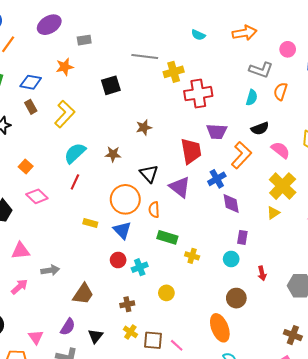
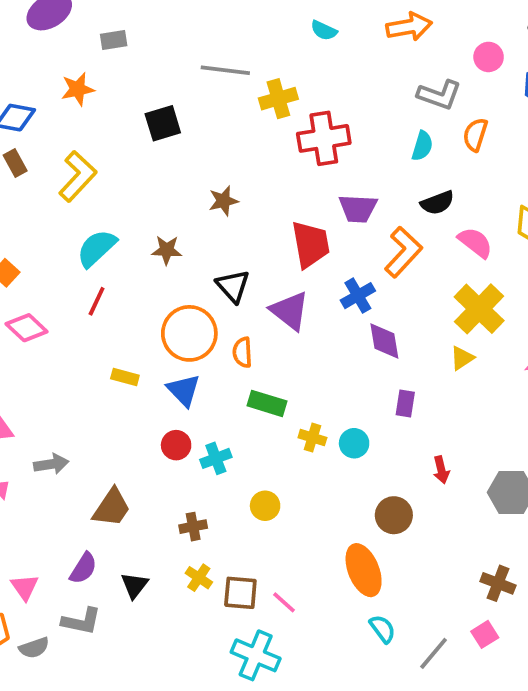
cyan circle: (231, 259) -> (354, 443), moved

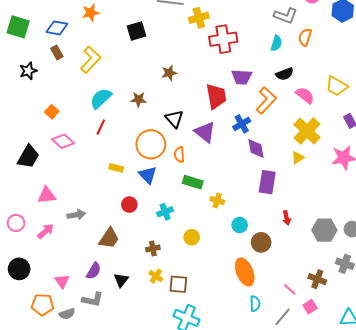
purple rectangle: (405, 403) -> (267, 182), size x1.6
cyan circle: (354, 443) -> (240, 225), moved
red circle: (176, 445) -> (129, 205), moved
pink line: (284, 602) -> (290, 289), moved
cyan semicircle: (382, 629) -> (255, 304), turned 35

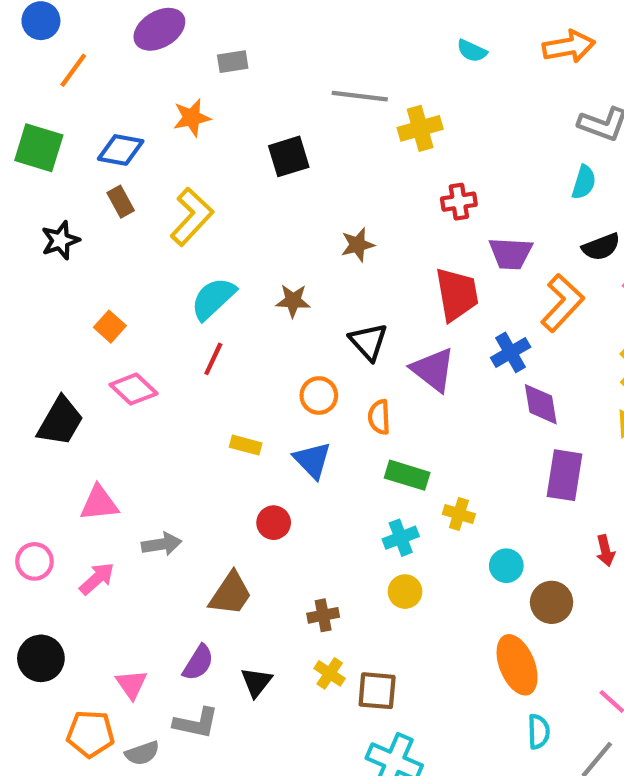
red cross: (223, 39) -> (459, 202), moved, size x0.6
orange circle: (151, 144) -> (319, 396), size x0.6
cyan cross: (165, 212) -> (401, 538), moved

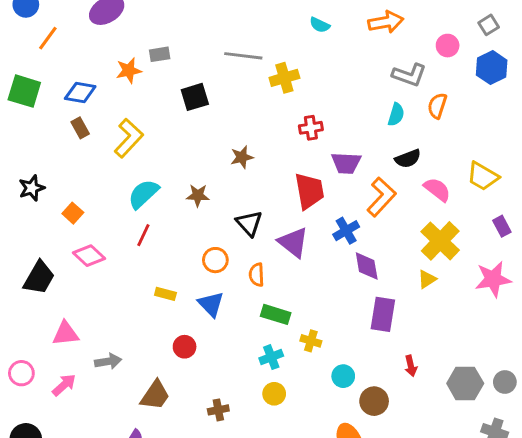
gray rectangle: (233, 62) -> (160, 54), moved
black star: (60, 240) -> (32, 188), moved

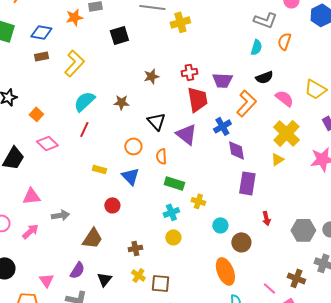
brown rectangle: (80, 128) -> (41, 56), turned -72
red cross: (311, 128) -> (189, 72), moved

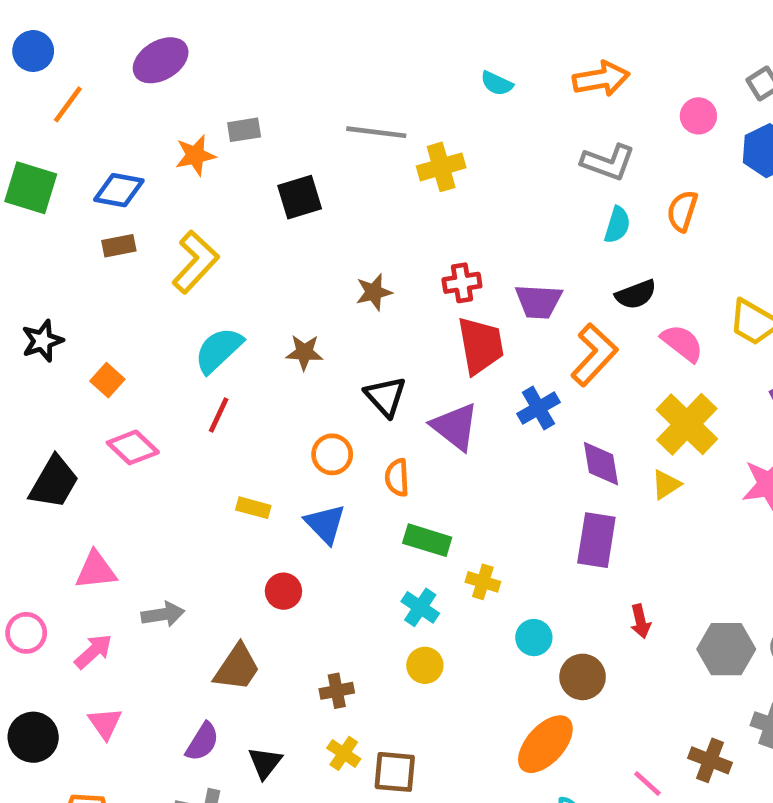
gray L-shape: (265, 20) -> (608, 162), moved
purple diamond: (236, 150) -> (601, 464), moved
cyan cross: (171, 212) -> (420, 607), turned -35
orange ellipse: (225, 271) -> (545, 744), turned 64
pink triangle: (46, 280) -> (105, 723), moved

